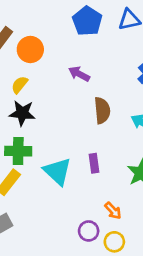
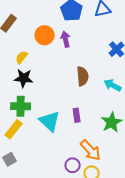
orange circle: (30, 49) -> (45, 35), moved
purple arrow: (79, 74) -> (66, 39), moved, turned 49
orange arrow: (113, 211) -> (91, 150), size x1.6

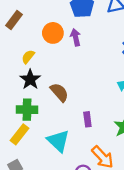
brown semicircle: (83, 76) -> (59, 92), moved, turned -36
black star: (24, 78) -> (30, 79), turned 30
cyan triangle: (50, 121) -> (58, 141), moved

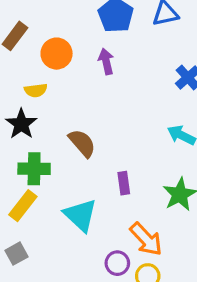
orange circle: (53, 33) -> (57, 54), moved
yellow semicircle: (28, 57) -> (36, 90), turned -136
black star: (30, 79) -> (21, 124), moved

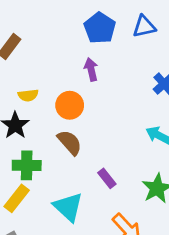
orange circle: (57, 54) -> (70, 105), moved
purple rectangle: (124, 183) -> (107, 178), turned -30

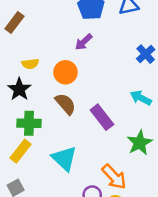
purple arrow: (91, 69) -> (84, 42), turned -120
purple rectangle: (107, 178) -> (102, 117), moved, size x1.5

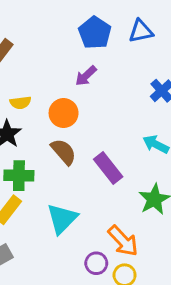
cyan triangle: (64, 159) -> (62, 219), turned 32

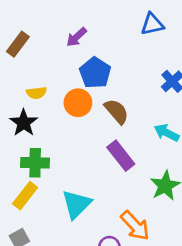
blue pentagon: (95, 33) -> (95, 73), moved
purple arrow: (86, 76) -> (77, 37), moved
brown semicircle: (64, 152) -> (117, 111), moved

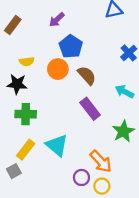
black star: (24, 123) -> (17, 84), turned -30
yellow rectangle: (25, 196) -> (26, 150), moved
cyan triangle: (77, 204) -> (57, 145), turned -35

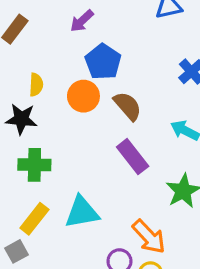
yellow semicircle: (27, 62) -> (36, 85), turned -80
cyan triangle: (57, 145) -> (82, 212), turned -50

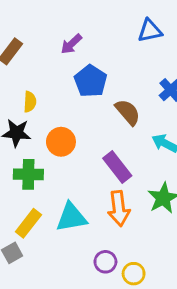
orange circle: (83, 96) -> (61, 142), moved
brown semicircle: (128, 106) -> (128, 112), moved
orange arrow: (149, 237) -> (119, 208), moved, turned 36

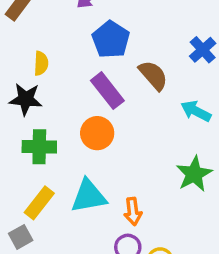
orange circle: (61, 142) -> (97, 133), moved
purple rectangle: (117, 167) -> (107, 91), moved
orange arrow: (119, 208) -> (133, 211), moved, size x0.7

